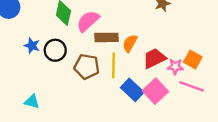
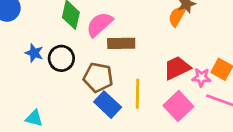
orange semicircle: (130, 43) -> (177, 16), moved
yellow line: (113, 65) -> (138, 94), moved
blue rectangle: (132, 90) -> (108, 105), moved

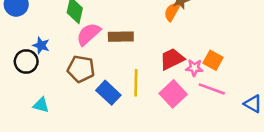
pink semicircle: (99, 24) -> (88, 34), moved
black circle: (61, 58) -> (26, 62), moved
brown pentagon: (98, 77) -> (81, 69), moved

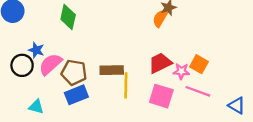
pink semicircle: (88, 34) -> (50, 64), moved
brown rectangle: (121, 37) -> (112, 70), moved
blue rectangle: (108, 93) -> (76, 95), moved, turned -65
pink square: (173, 94) -> (161, 96), turned -30

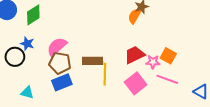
green diamond: (68, 17) -> (33, 15), moved, turned 45
pink semicircle: (50, 64) -> (57, 47), moved
pink square: (161, 96) -> (136, 83), turned 35

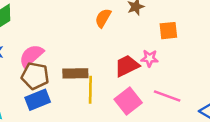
orange semicircle: (134, 16) -> (103, 18), moved
orange square: (168, 56) -> (168, 31), moved, turned -35
pink star: (153, 62) -> (150, 58), moved

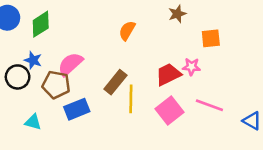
orange semicircle: (103, 18) -> (127, 31), moved
brown rectangle: (75, 73) -> (115, 82), turned -50
brown pentagon: (35, 76) -> (56, 85), moved

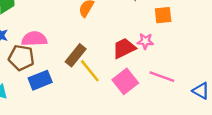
pink semicircle: (70, 64) -> (34, 39), turned 40
yellow line: (131, 99) -> (90, 71), turned -40

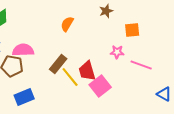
red trapezoid: (124, 48) -> (87, 71), moved, turned -80
pink line: (162, 77) -> (141, 65), moved
blue rectangle: (40, 80) -> (24, 97), moved

